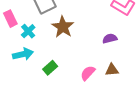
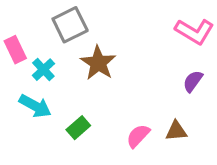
purple semicircle: (110, 38) -> (193, 81), moved, turned -40
cyan arrow: (23, 54) -> (35, 106), turned 42

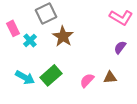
cyan arrow: (35, 106) -> (25, 77), moved
green rectangle: (78, 128) -> (51, 75), size x1.5

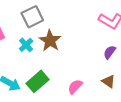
cyan cross: (30, 40) -> (26, 45), moved
brown triangle: (110, 77) -> (109, 81), moved, turned 40

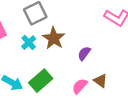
purple semicircle: (110, 52) -> (84, 53), moved
brown triangle: (109, 81) -> (100, 81), moved

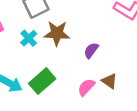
brown star: (54, 38) -> (57, 33), turned -30

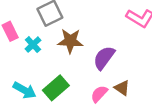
cyan cross: (29, 38) -> (33, 45), moved
purple semicircle: (91, 50) -> (104, 58), size x1.5

